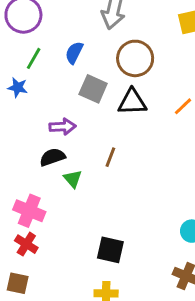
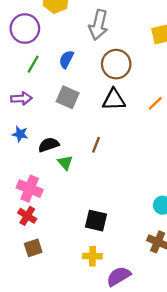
blue star: (18, 87) -> (20, 134), moved
gray square: (93, 89) -> (68, 97), moved
purple arrow: (63, 127) -> (21, 98), moved
brown square: (18, 283) -> (33, 248), moved, turned -30

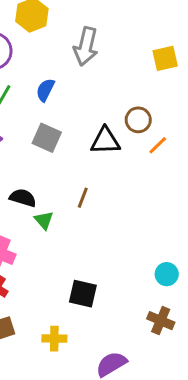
brown circle: (116, 64) -> (138, 120), moved, size x0.7
black semicircle: (49, 145) -> (23, 198), turned 36
yellow cross: (92, 256) -> (54, 339), moved

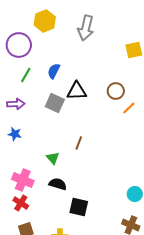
gray arrow: (86, 46) -> (86, 28), moved
black triangle: (105, 141) -> (77, 91), moved
black semicircle: (23, 198) -> (58, 184), moved

